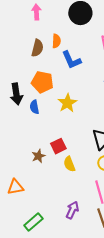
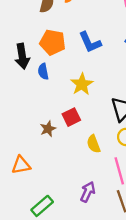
blue L-shape: (71, 60) -> (90, 42), moved
yellow star: (67, 103) -> (82, 84), moved
yellow semicircle: (69, 164) -> (94, 144), moved

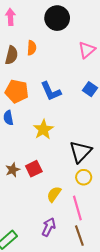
red square: (71, 117) -> (34, 169), moved
yellow semicircle: (94, 144) -> (54, 194), moved, turned 56

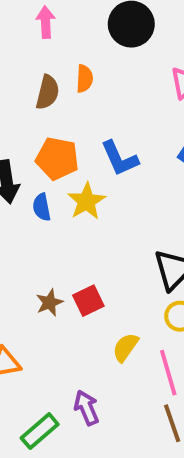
yellow star: (43, 129) -> (86, 201), moved
purple arrow: (49, 227) -> (86, 408), moved, turned -48

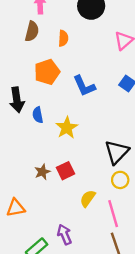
brown semicircle: (48, 92) -> (32, 31), moved
orange pentagon: (57, 158) -> (47, 72), moved, turned -30
yellow star: (86, 201) -> (67, 128), moved

